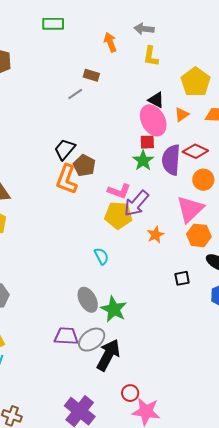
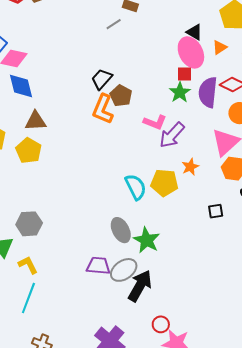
yellow pentagon: (118, 215) -> (164, 183), moved
cyan semicircle: (101, 256) -> (136, 187), size x1.5

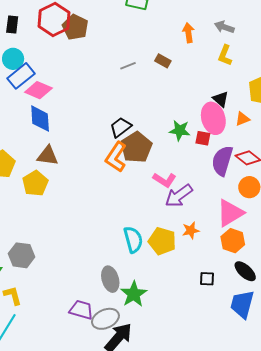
gray line: (114, 24) -> (128, 66), moved
green star: (180, 92) -> (180, 130), moved, turned 30
brown pentagon: (121, 96) -> (136, 147), size x1.4

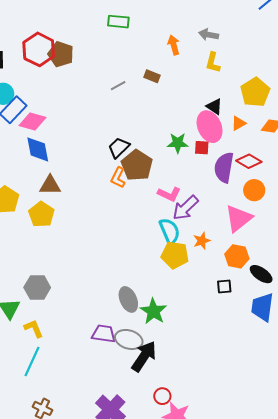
orange L-shape: (116, 157) -> (118, 178), size x0.7
cyan semicircle: (133, 240) -> (170, 231), moved
orange hexagon: (233, 241) -> (237, 256), moved
gray ellipse: (105, 319) -> (129, 339), turned 48

